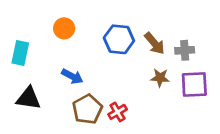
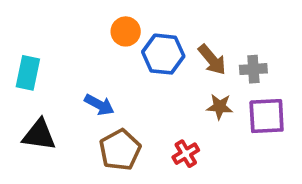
orange circle: (64, 28) -> (126, 31), moved
red cross: (118, 112) -> (186, 154), moved

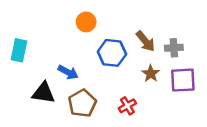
blue hexagon: (163, 54) -> (112, 53), moved
brown star: (220, 107) -> (151, 74), turned 30
black triangle: (39, 135) -> (43, 93), moved

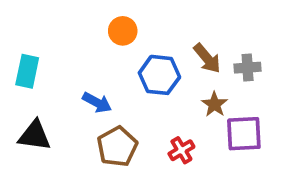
purple square: (183, 80) -> (244, 134), moved
black triangle: (43, 93) -> (35, 136), moved

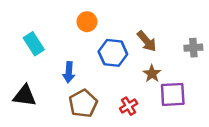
gray cross: (248, 68) -> (193, 48), moved
cyan rectangle: (27, 71) -> (34, 44), moved, turned -45
blue arrow: (97, 102) -> (69, 72), turned 66

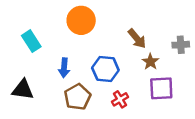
orange circle: (87, 22) -> (81, 20), size x1.5
blue hexagon: (113, 53) -> (105, 69), moved
brown star: (152, 74) -> (150, 62), moved

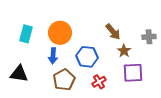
orange circle: (81, 20) -> (60, 33), moved
cyan rectangle: (31, 41) -> (26, 34), turned 48

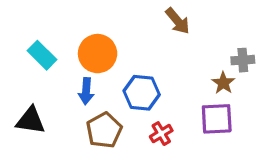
brown arrow: (113, 32) -> (178, 21), moved
cyan rectangle: (26, 34) -> (42, 55), turned -60
brown star: (124, 51) -> (223, 83), moved

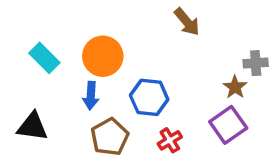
purple square: (217, 119) -> (228, 125), turned -32

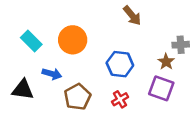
blue arrow: (91, 96) -> (52, 74), moved, turned -78
blue hexagon: (149, 97) -> (120, 64), moved
purple square: (228, 125) -> (161, 88), turned -35

